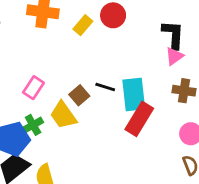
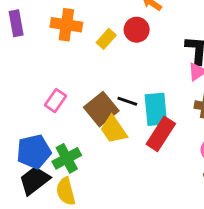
brown square: (79, 95) -> (101, 109), size x1.6
yellow trapezoid: (63, 115) -> (114, 130), moved
green cross: (33, 125) -> (67, 158), moved, size x1.4

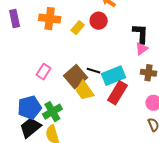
cyan rectangle: (156, 109) -> (113, 76), turned 75

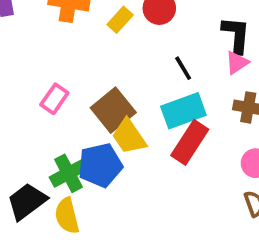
black line: (93, 71) -> (183, 68), moved, turned 40
blue pentagon: (29, 108) -> (100, 165), moved

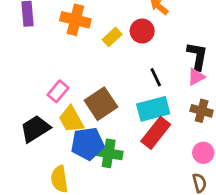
yellow trapezoid: (129, 137) -> (71, 119), moved
green cross: (68, 173) -> (109, 153), moved, turned 32
black trapezoid: (27, 201) -> (35, 129), moved

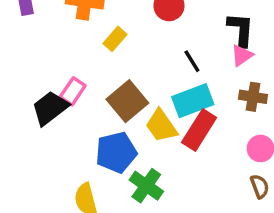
yellow rectangle: (112, 37) -> (115, 39), moved
yellow trapezoid: (71, 119) -> (161, 126), moved
black trapezoid: (35, 129) -> (50, 108), moved
green cross: (109, 153) -> (146, 186), moved, turned 32

